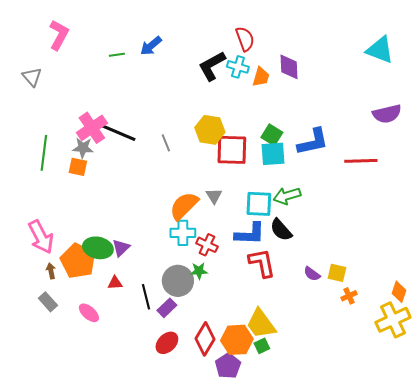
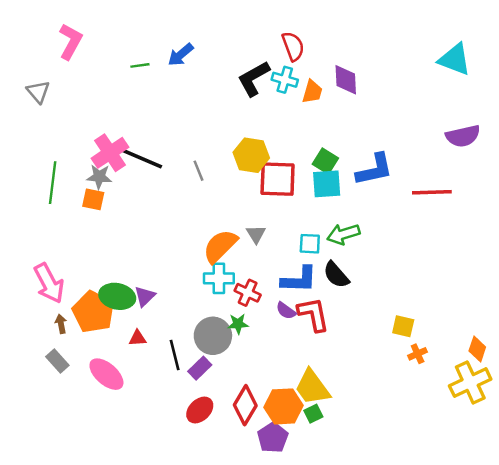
cyan square: (259, 204) -> (310, 244), size x0.7
purple semicircle: (312, 274) -> (286, 311), moved
pink ellipse: (89, 313) -> (106, 374), size x1.4

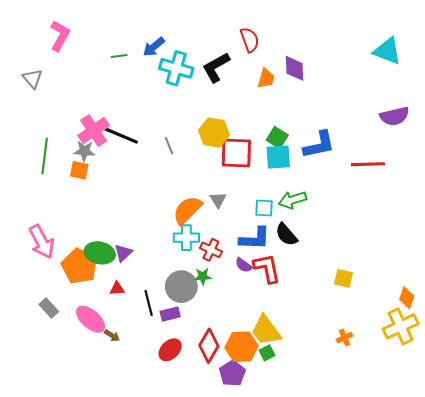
cyan cross: (285, 80) -> (176, 68), moved, size x1.5
brown arrow: (61, 324) -> (112, 336), moved, turned 133
orange cross: (418, 354) -> (345, 338), moved
purple rectangle: (200, 368) -> (170, 314), turned 30

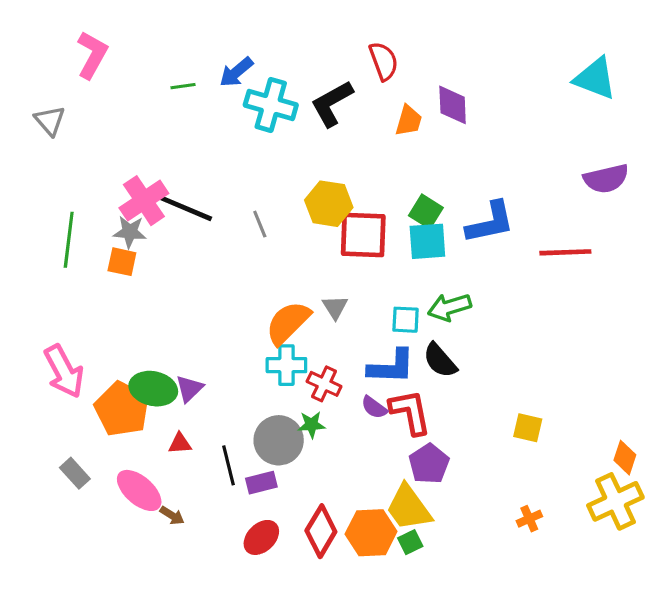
purple pentagon: (232, 373) -> (429, 464), moved

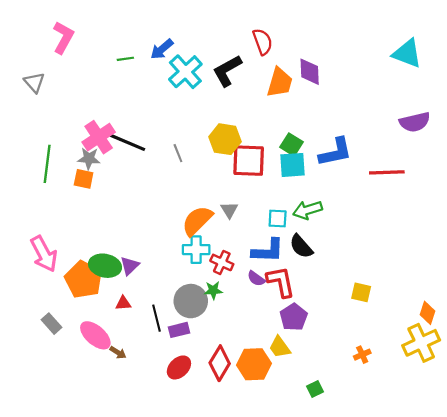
cyan cross: (271, 105) -> (185, 72), turned 32
orange trapezoid: (409, 121) -> (280, 82), size x1.4
yellow trapezoid: (409, 508) -> (280, 347), size x0.7
green square: (410, 542) -> (315, 389), moved

